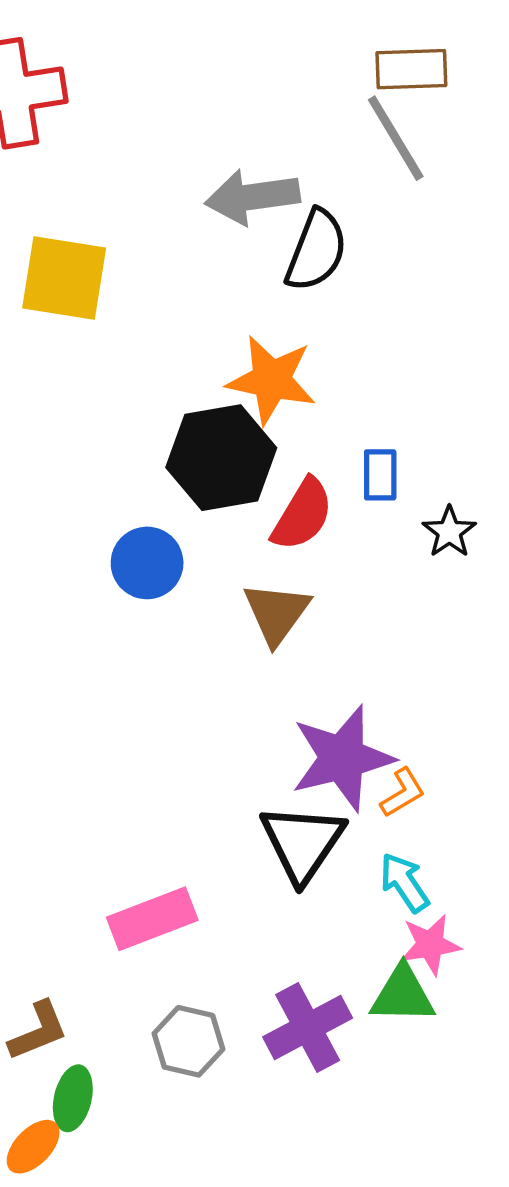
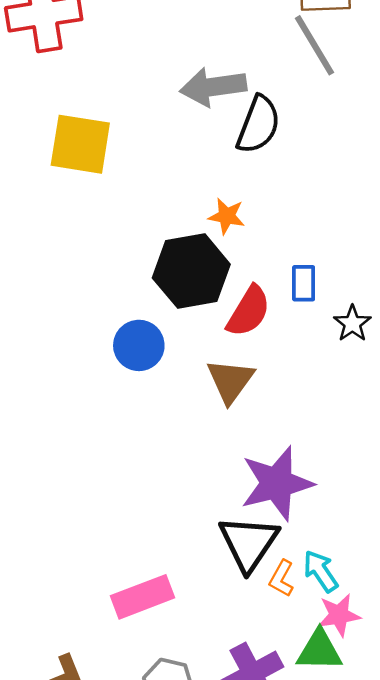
orange star: (271, 380) -> (227, 216), size x0.6
orange L-shape: (403, 793) -> (282, 578), moved, turned 150

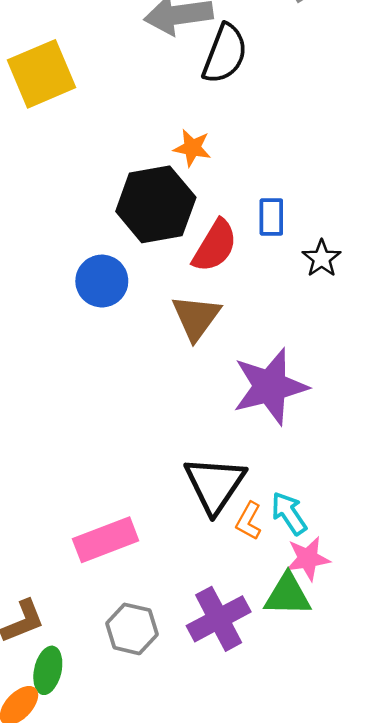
yellow square: (80, 144) -> (42, 74), turned -32
purple star: (277, 483) -> (270, 387), moved

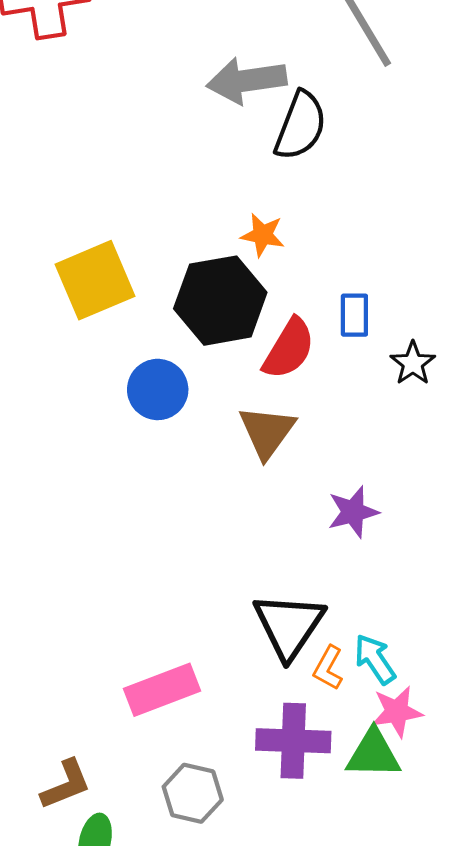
yellow square: (42, 74) -> (95, 280), moved
purple star: (270, 387) -> (353, 512), size x0.6
purple cross: (219, 619) -> (293, 741), moved, turned 30

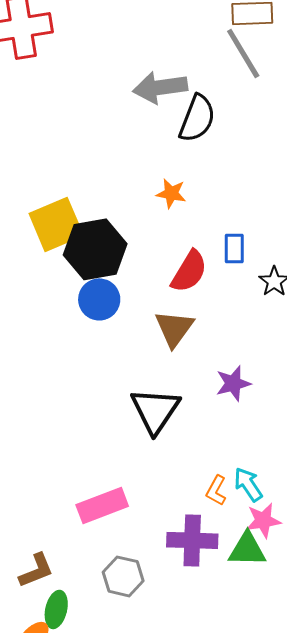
black hexagon: (220, 301) -> (95, 249), moved
black triangle: (289, 626) -> (155, 410), moved

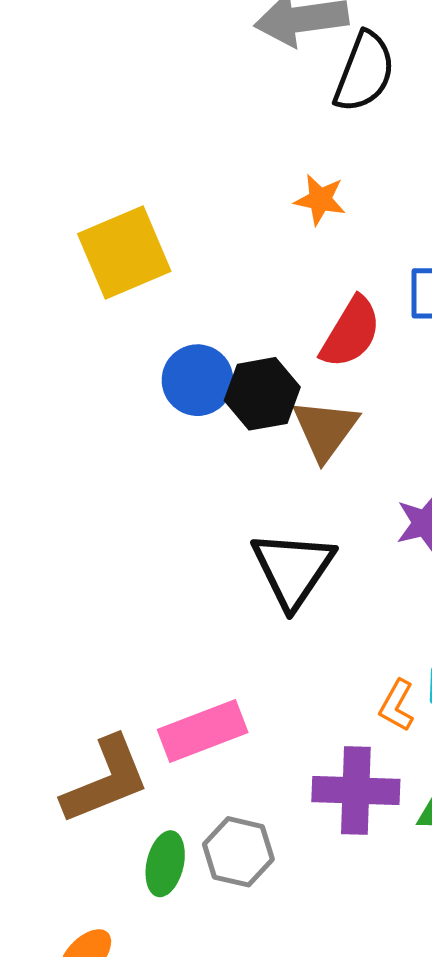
black hexagon: (95, 249) -> (262, 394), moved, size x0.7
brown L-shape: (36, 570) -> (106, 780), moved, size x1.5
green ellipse: (56, 609) -> (165, 864), moved

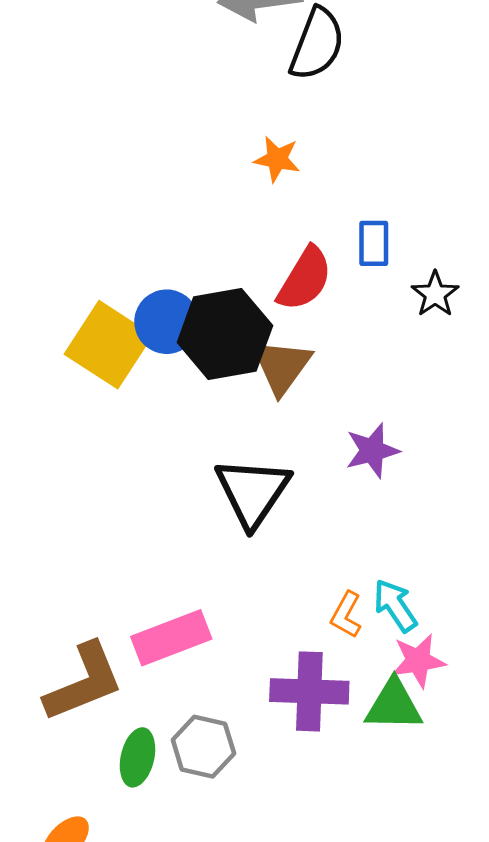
yellow square: (124, 252) -> (108, 345), moved, turned -34
black hexagon: (262, 394) -> (225, 334), size x1.4

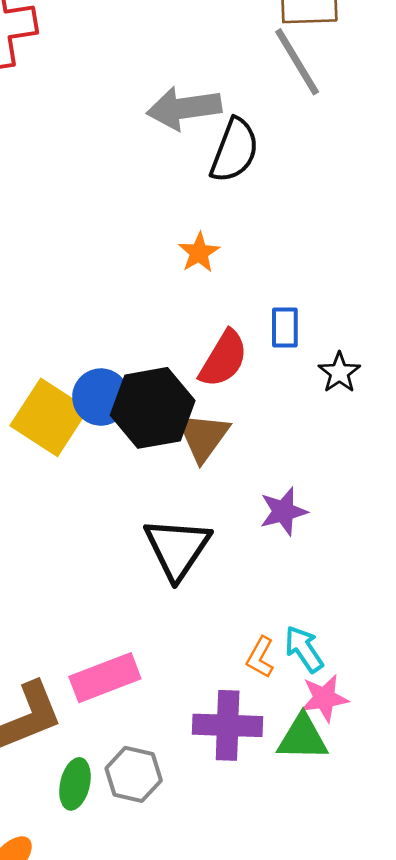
orange star: (277, 159) -> (199, 253), turned 30

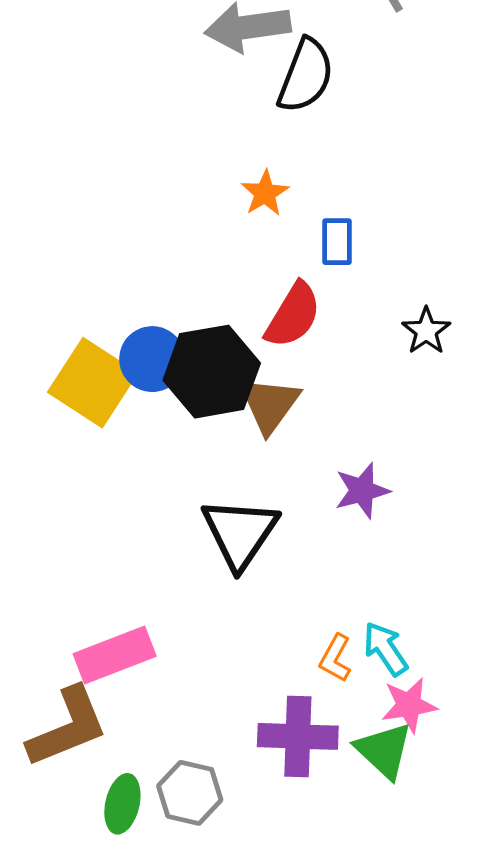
blue rectangle: (285, 328) -> (337, 242), moved
pink rectangle: (105, 678) -> (115, 655), moved
green triangle: (303, 738) -> (384, 751), turned 42

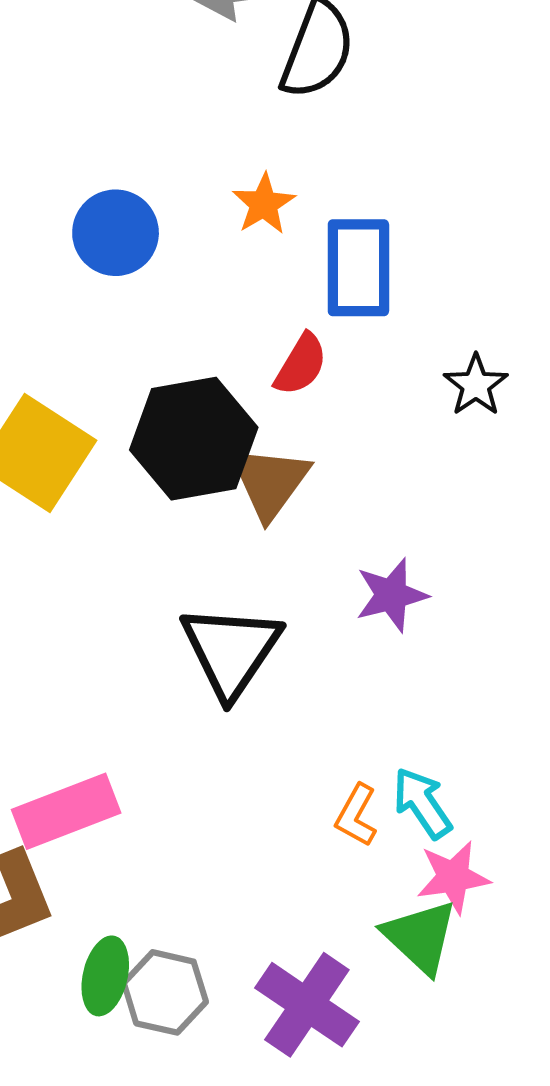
blue rectangle: (337, 242) -> (358, 268), size x1.6
red semicircle: (293, 315) -> (301, 365), size x0.7
blue circle: (152, 359) -> (116, 233), moved
purple cross: (298, 736) -> (307, 1005), moved, turned 32
green ellipse: (122, 804) -> (105, 976), moved

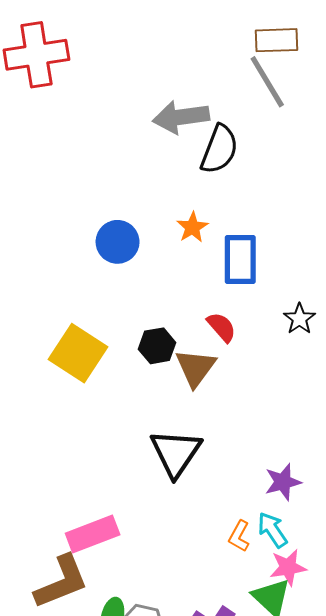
red semicircle: (301, 365) -> (221, 327), moved, turned -72
black hexagon: (194, 439) -> (157, 346), size x0.6
purple star: (391, 595) -> (283, 482), moved

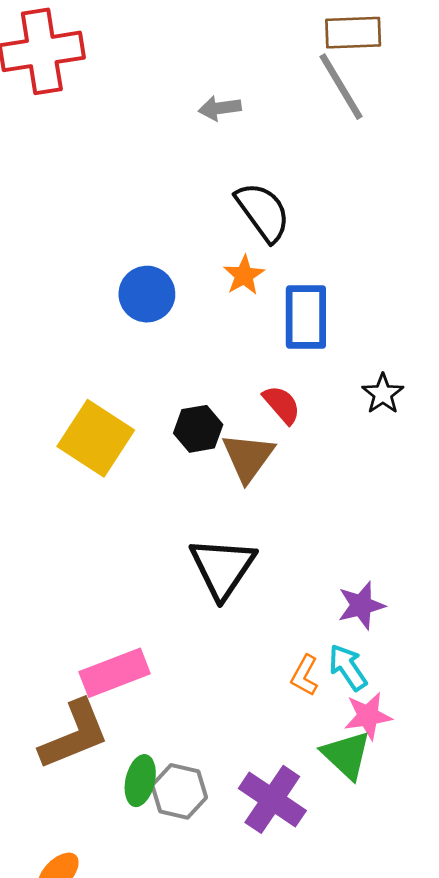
gray arrow: (181, 117) -> (220, 108), moved, size x0.6
black semicircle: (219, 149) -> (263, 212), moved, turned -57

